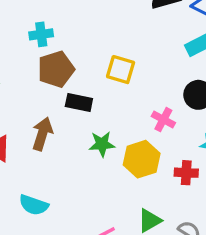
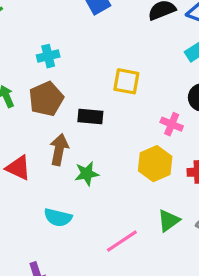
brown pentagon: (56, 69) -> (46, 99), moved
green star: (102, 144) -> (87, 174), moved

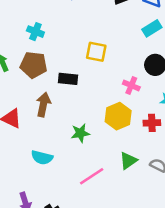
cyan cross: (48, 56) -> (35, 32), turned 35
brown pentagon: (46, 99) -> (34, 65), turned 30
green star: (87, 174) -> (80, 133), moved

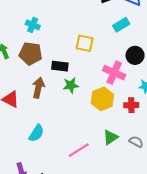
cyan rectangle: (152, 28) -> (121, 25), moved
pink cross: (131, 85) -> (114, 73), size x1.5
green star: (80, 133) -> (71, 85), moved
cyan semicircle: (42, 157) -> (36, 133), turned -72

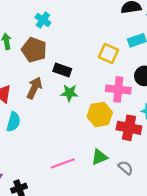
yellow square: (85, 43) -> (108, 54), moved
pink cross: (114, 73) -> (118, 89), turned -30
red cross: (131, 105) -> (129, 128), size x1.5
cyan semicircle: (36, 133) -> (13, 122), moved, turned -30

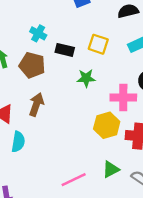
yellow square: (108, 54) -> (98, 44), moved
black rectangle: (62, 70) -> (65, 50), moved
green star: (69, 93) -> (86, 78), moved

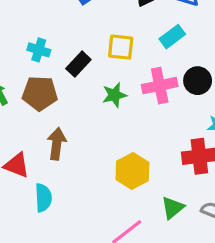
black rectangle: (65, 50) -> (78, 64), turned -48
pink cross: (123, 97) -> (160, 86), moved
yellow hexagon: (107, 125) -> (132, 171), moved

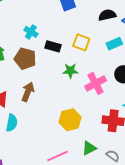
black rectangle: (78, 64) -> (53, 46), turned 49
pink cross: (160, 86) -> (96, 83), moved, turned -30

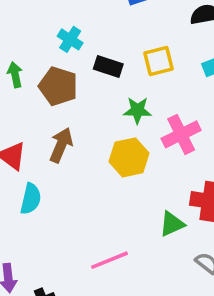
yellow square: (81, 42) -> (158, 61), turned -36
yellow hexagon: (70, 120) -> (129, 157), moved
green triangle: (89, 148) -> (172, 224), moved

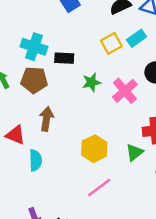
cyan cross: (70, 39) -> (34, 47), size x1.5
yellow square: (158, 61) -> (111, 43), moved
yellow hexagon: (129, 157) -> (94, 149), moved

